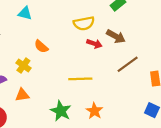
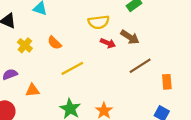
yellow cross: (23, 66) -> (25, 45), moved
yellow line: (80, 79) -> (72, 68), moved, turned -30

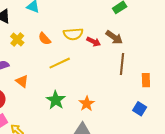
yellow semicircle: (99, 22) -> (73, 34), moved
brown line: (140, 66) -> (122, 64), turned -55
orange triangle: (32, 90) -> (22, 81), turned 40

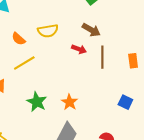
red arrow: (94, 42) -> (79, 49), moved
yellow line: (60, 63) -> (24, 63), moved
orange rectangle: (146, 80) -> (133, 61), moved

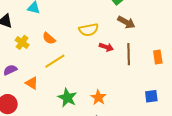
brown arrow: (91, 30) -> (126, 22), moved
yellow semicircle: (48, 31) -> (89, 30), moved
blue square: (125, 102) -> (151, 96), turned -32

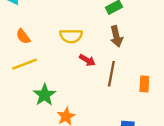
brown arrow: (126, 22) -> (116, 36), turned 36
green star: (67, 98) -> (45, 95), moved

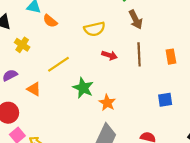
orange semicircle: (23, 36) -> (50, 21), moved
red arrow: (87, 60) -> (109, 55), moved

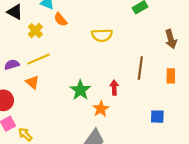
brown arrow: (136, 20) -> (171, 39), moved
yellow cross: (22, 45) -> (35, 31), moved
red arrow: (109, 55) -> (114, 88), moved, turned -120
yellow line: (59, 64) -> (38, 59), moved

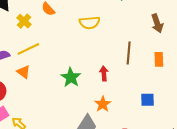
orange star: (101, 109) -> (103, 104), moved

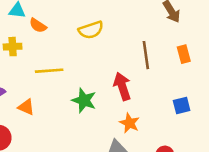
yellow cross: (24, 21) -> (13, 47), turned -32
yellow line: (28, 49) -> (49, 71), moved, turned 35
red arrow: (104, 73) -> (122, 86), size x1.5

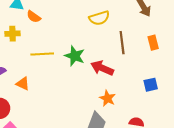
yellow semicircle: (91, 30) -> (99, 18), moved
red arrow: (122, 86) -> (102, 68), turned -50
green star: (84, 100) -> (75, 56), moved

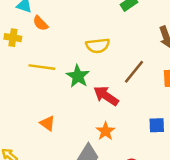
yellow semicircle: (99, 18) -> (98, 46), moved
brown line: (122, 43) -> (134, 72), turned 35
orange triangle: (23, 84) -> (48, 123), moved

